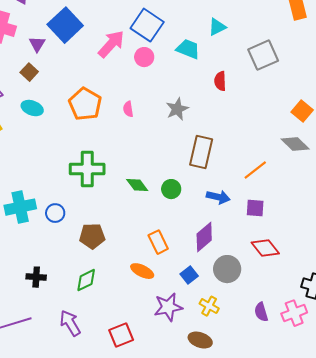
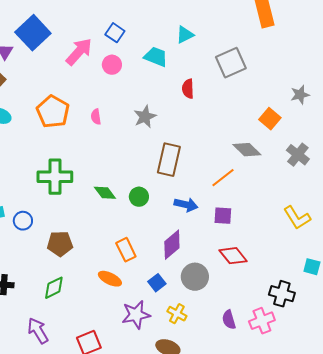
blue square: (147, 25) -> (115, 33), size x0.6
gray diamond: (295, 144) -> (247, 150), moved

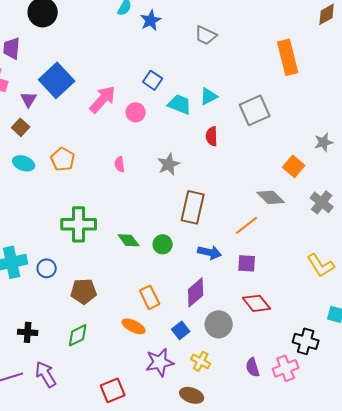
blue square: (115, 33) -> (153, 80), moved
cyan triangle: (185, 35) -> (209, 96), moved
orange pentagon: (53, 112) -> (63, 159), moved, size x0.7
purple arrow: (38, 331) -> (46, 374), moved

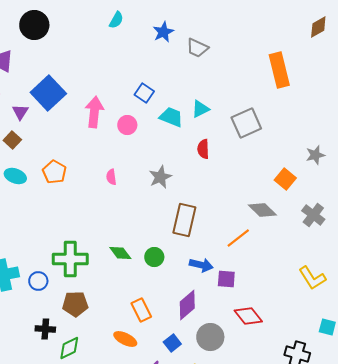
blue star: (151, 20) -> (163, 32), moved
pink arrow: (103, 99) -> (94, 112), turned -36
green cross: (79, 224) -> (70, 259), moved
purple square: (247, 263) -> (226, 279), moved
black cross: (28, 332) -> (45, 329), moved

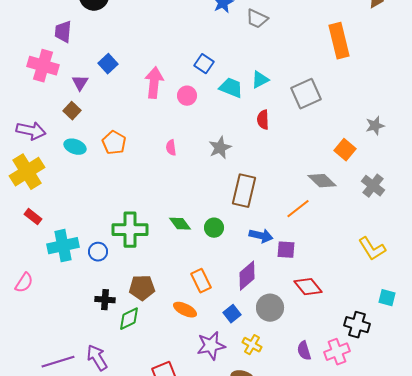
blue square: (48, 93) -> (108, 64), size x0.6
brown pentagon: (75, 304) -> (142, 288), moved

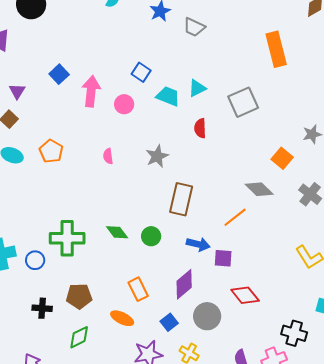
blue square: (108, 64) -> (59, 74), moved
green diamond: (129, 319) -> (79, 337), moved

